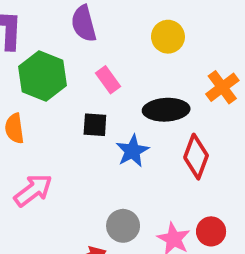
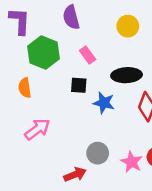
blue star: (132, 151) -> (104, 103), turned -30

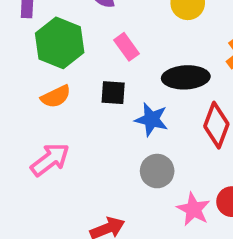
orange semicircle: (25, 88) -> (56, 96), moved, turned -108
gray circle: (98, 153) -> (157, 171), moved

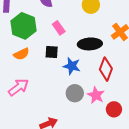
pink star: (193, 209) -> (96, 95), moved

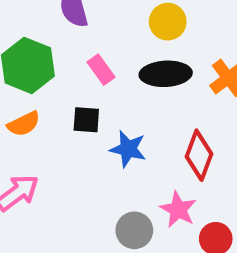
black ellipse: (90, 44) -> (166, 74), moved
gray circle: (75, 93) -> (134, 230), moved

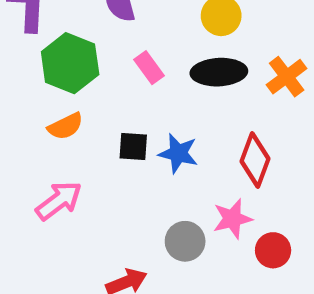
black square: (86, 120) -> (133, 147), moved
pink star: (178, 209) -> (232, 219), turned 30

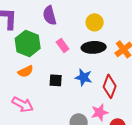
blue star: (178, 153) -> (84, 77), moved
pink arrow: (59, 201) -> (23, 104), turned 65

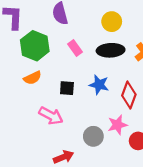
pink arrow: (23, 104) -> (51, 116), moved

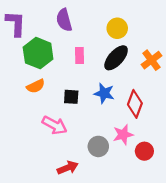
pink rectangle: (75, 48) -> (79, 55), turned 35
black ellipse: (111, 50) -> (116, 58), turned -45

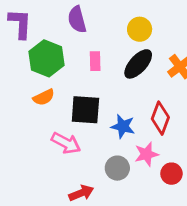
blue star: (104, 93) -> (123, 126), moved
black square: (71, 97) -> (85, 110), size x1.6

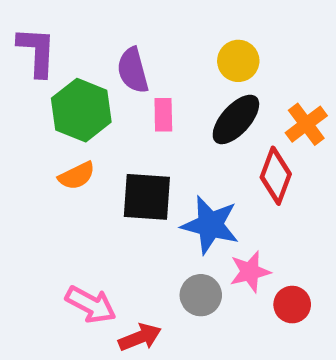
purple semicircle: (77, 20) -> (133, 70), moved
red diamond: (160, 118) -> (276, 176), moved
blue star: (123, 126) -> (210, 225), size x1.4
pink arrow: (66, 143) -> (91, 305), moved

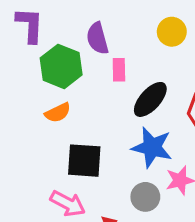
black ellipse: (236, 119) -> (150, 99), moved
black square: (147, 197) -> (84, 161), moved

